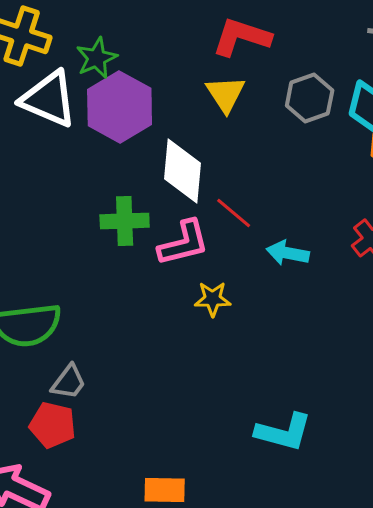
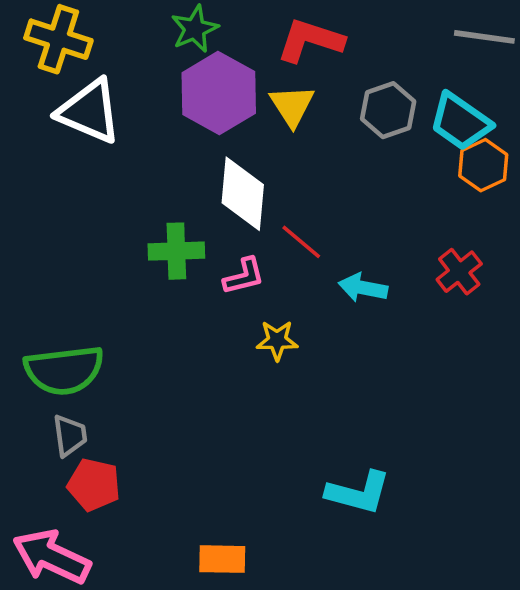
green star: (97, 58) -> (195, 29), moved
purple hexagon: (120, 107) -> (219, 93), moved
pink L-shape: (184, 243) -> (244, 276), size x0.7
gray trapezoid: (69, 382) -> (70, 435), moved, turned -45

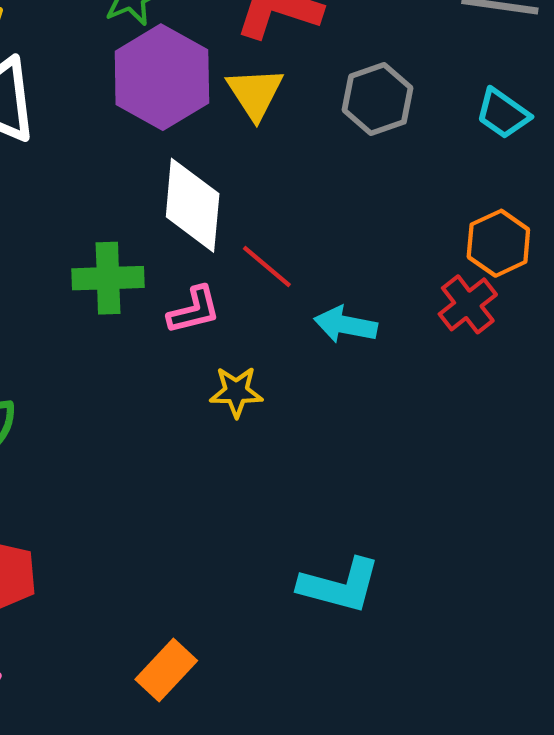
cyan trapezoid: (460, 122) -> (503, 114), moved, size x0.7
orange hexagon: (483, 165) -> (498, 243), moved
orange rectangle: (222, 559) -> (166, 670), turned -48

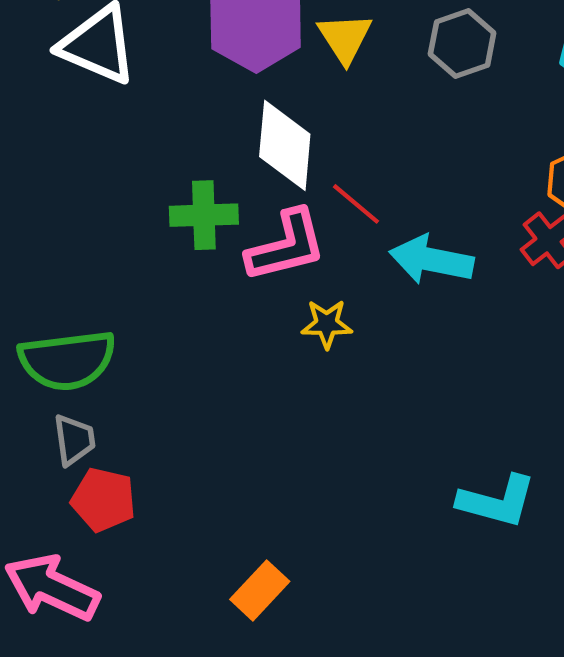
pink L-shape: (194, 310) -> (286, 246), size x1.6
cyan arrow: (345, 325) -> (431, 260), size x1.4
cyan L-shape: (340, 586) -> (497, 501), moved

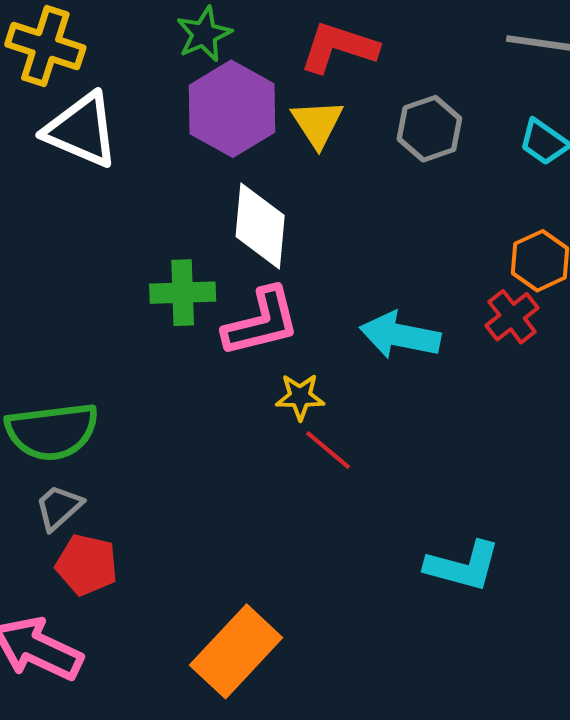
red line: (356, 204) -> (328, 450), moved
gray trapezoid: (74, 440) -> (59, 507), turned -124
orange rectangle: (260, 590) -> (236, 651), size x1.6

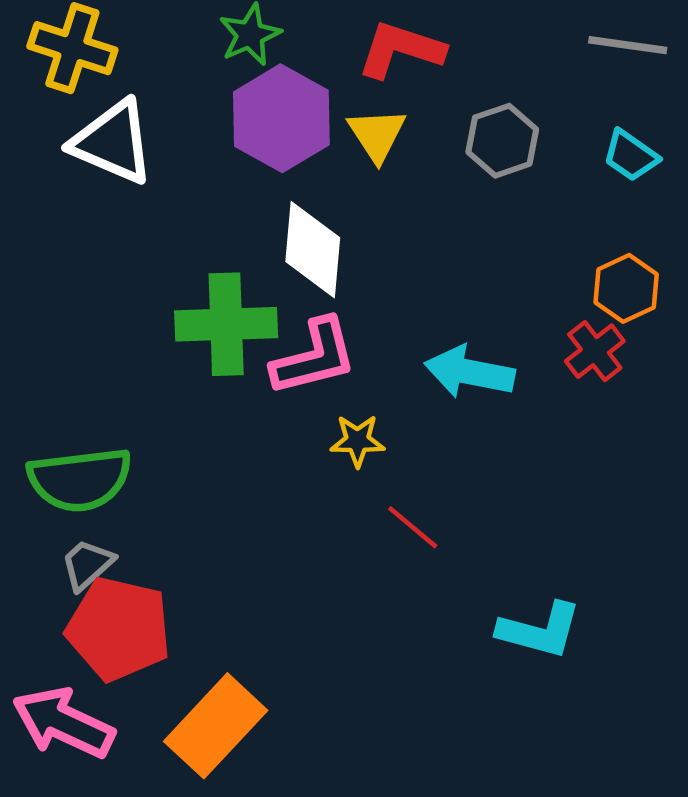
green cross: (183, 293) -> (226, 324), size x1.4
red line: (328, 450) -> (413, 527), moved
red pentagon: (87, 565) -> (119, 629), size x1.5
orange rectangle: (236, 651) -> (216, 726), moved

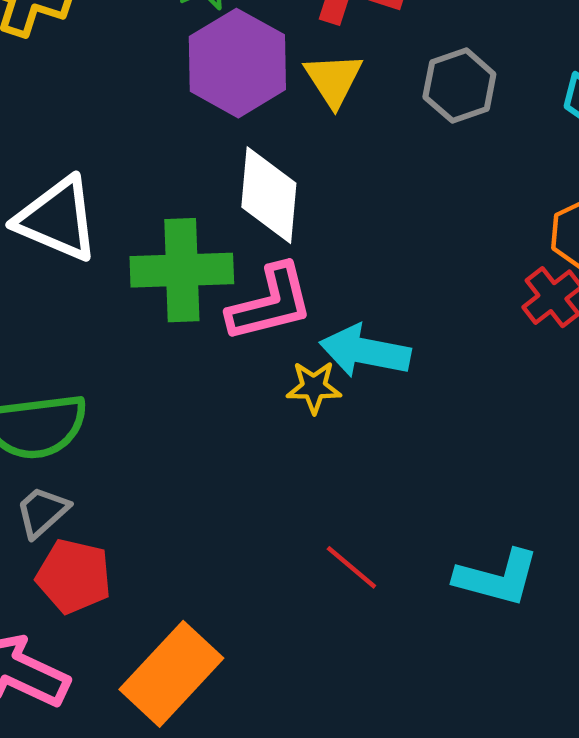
white triangle: (113, 142) -> (57, 219), moved
cyan arrow: (469, 372) -> (365, 351), moved
red line: (413, 527) -> (351, 567), moved
red pentagon: (119, 629) -> (74, 576), size x0.7

